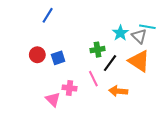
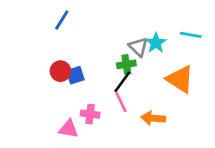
gray triangle: (139, 36) -> (138, 47), moved
red circle: (37, 55) -> (60, 71), moved
black line: (110, 63) -> (122, 82), moved
pink triangle: (53, 99) -> (69, 129), turned -35

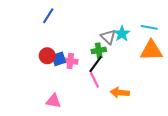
orange triangle: (180, 79) -> (151, 50), moved, turned -35
pink cross: (90, 114) -> (70, 61), moved

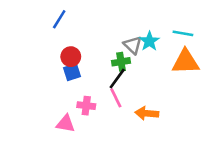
red circle: (47, 56) -> (71, 57), moved
pink cross: (70, 61) -> (86, 106), moved

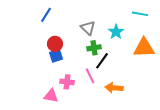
cyan line: (183, 33) -> (140, 14), moved
gray triangle: (133, 45) -> (88, 28), moved
black line: (117, 79) -> (102, 61), moved

